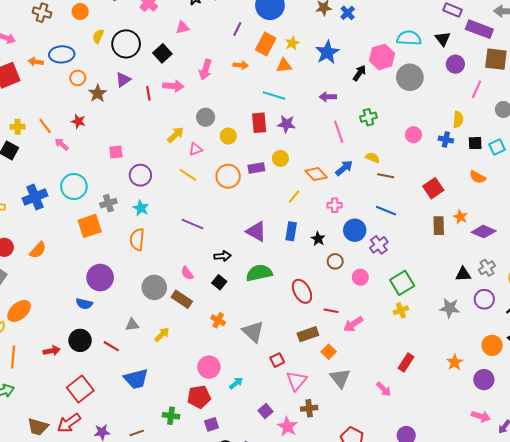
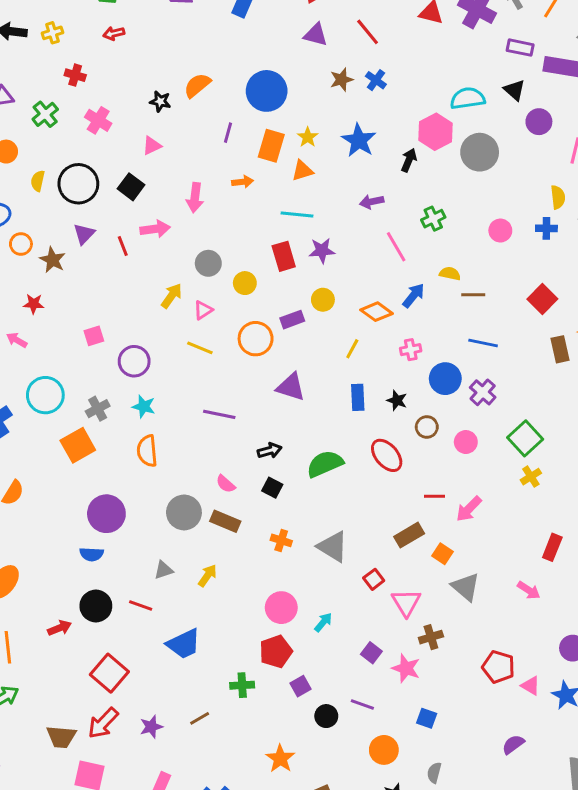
purple triangle: (256, 231) -> (291, 387), moved
red ellipse: (302, 291) -> (387, 455), moved

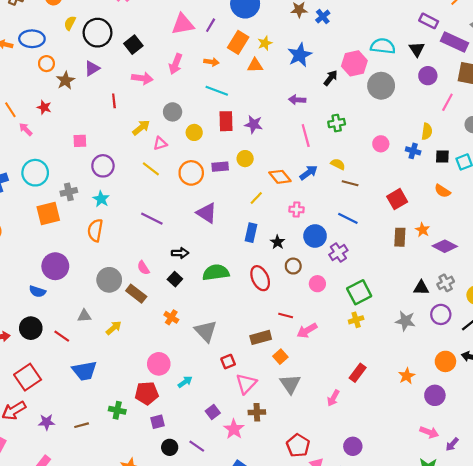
pink triangle: (152, 146) -> (183, 24), moved, size x1.6
cyan line: (297, 215) -> (217, 91), moved
red line: (123, 246) -> (114, 101), moved
pink arrow: (529, 590) -> (333, 398), turned 70

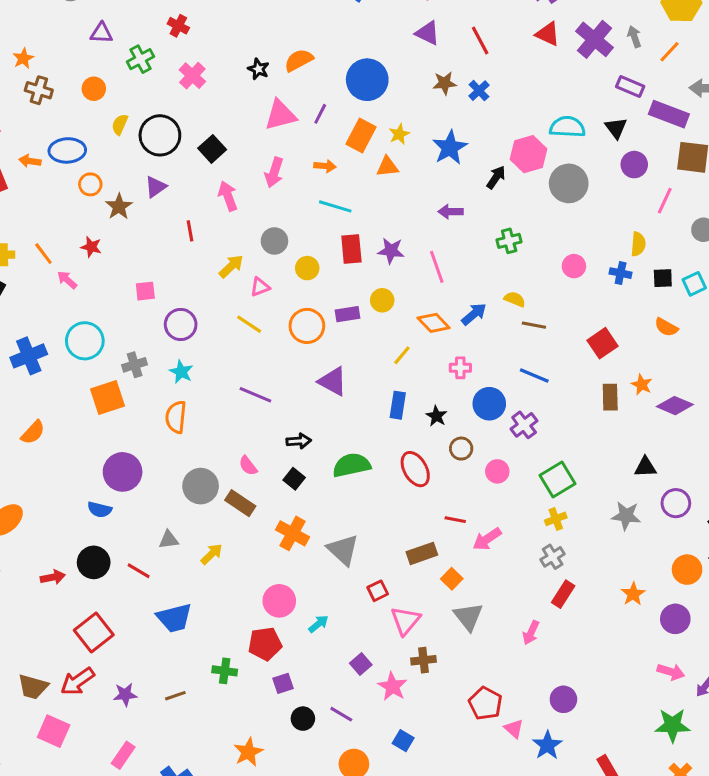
pink arrow: (142, 78) -> (228, 196), turned -114
pink line: (306, 136) -> (437, 267), moved
gray cross: (446, 283) -> (553, 557), moved
orange cross: (171, 317) -> (293, 533), size x1.5

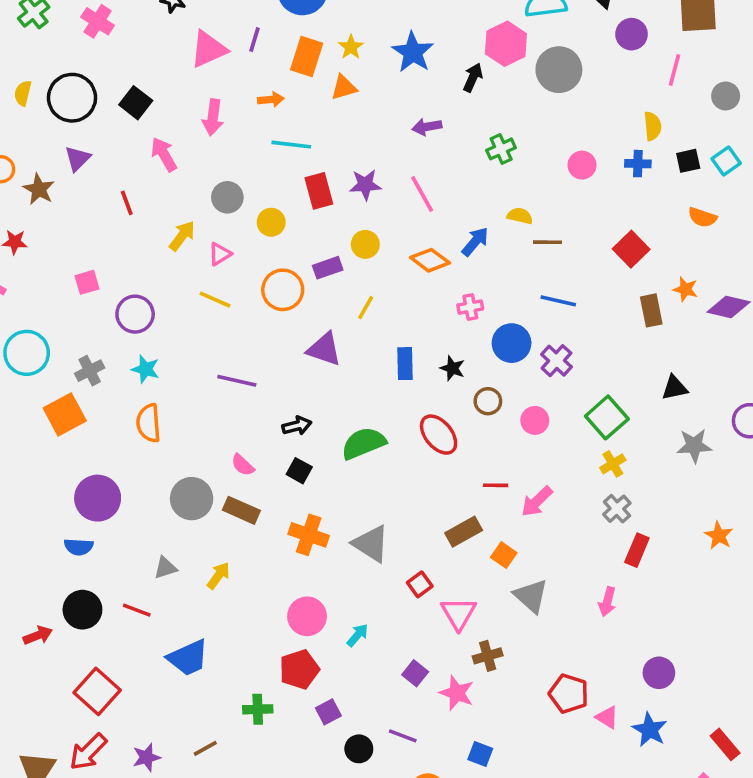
yellow line: (402, 355) -> (366, 308), moved
black triangle: (645, 467) -> (675, 388), moved

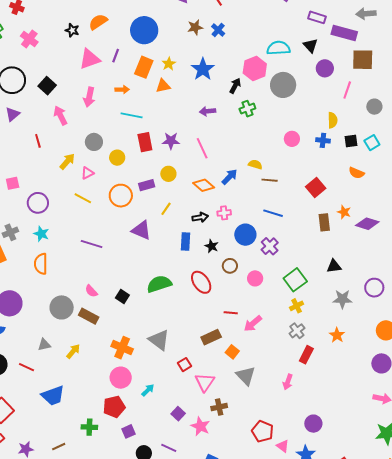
green cross: (501, 149) -> (247, 109), moved
black arrow: (297, 426) -> (200, 217), moved
orange cross: (309, 535) -> (122, 348), moved
orange star: (719, 536) -> (337, 335), moved

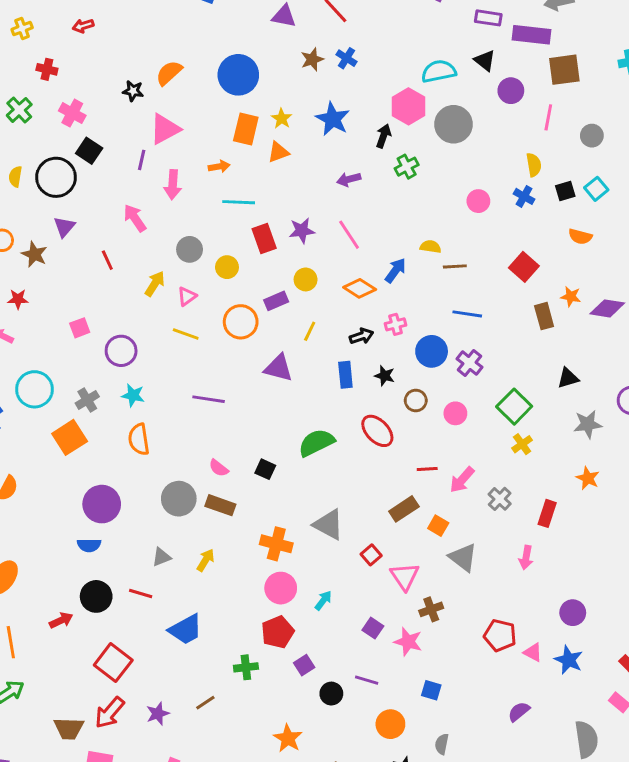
purple line: (116, 56) -> (142, 160), moved
black square: (47, 86) -> (89, 151), moved
blue cross: (323, 140) -> (524, 196), turned 32
gray cross: (297, 331) -> (500, 499), moved

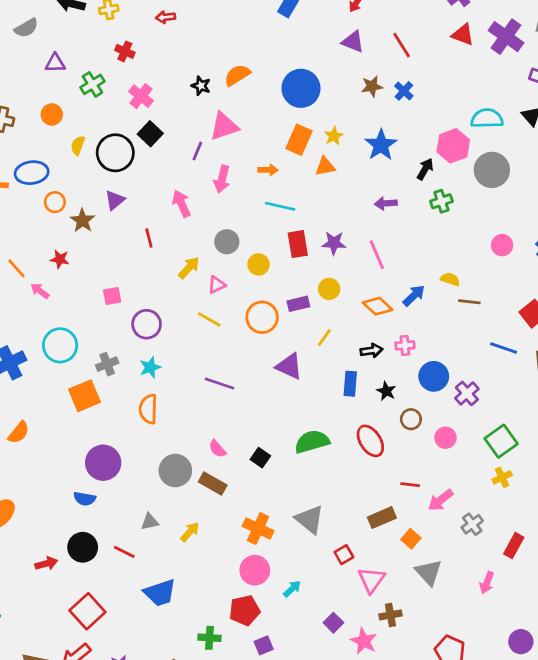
blue line: (467, 314) -> (504, 348), moved
cyan star: (133, 395) -> (150, 367), turned 30

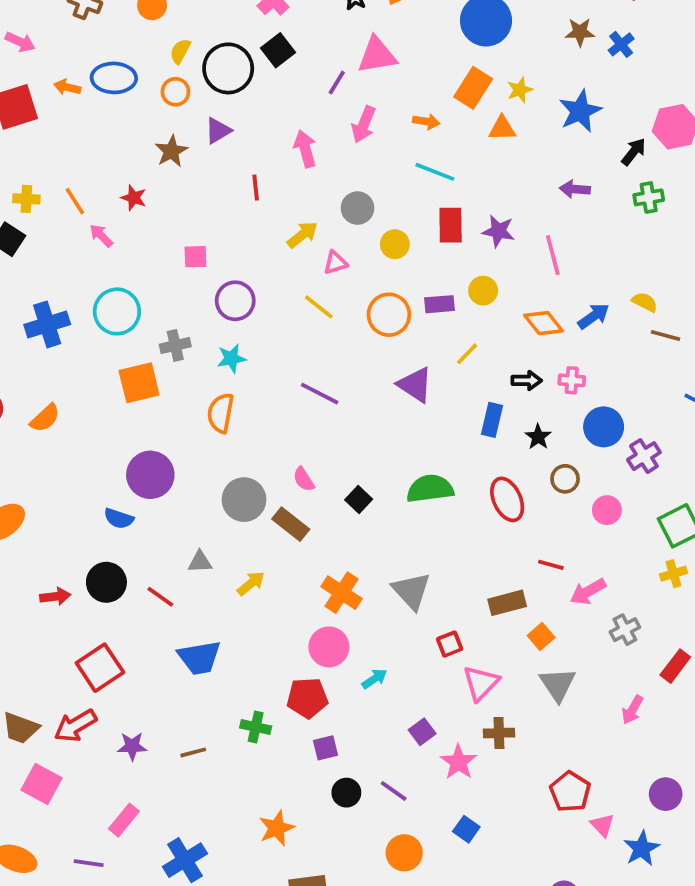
orange circle: (55, 202) -> (175, 92), moved

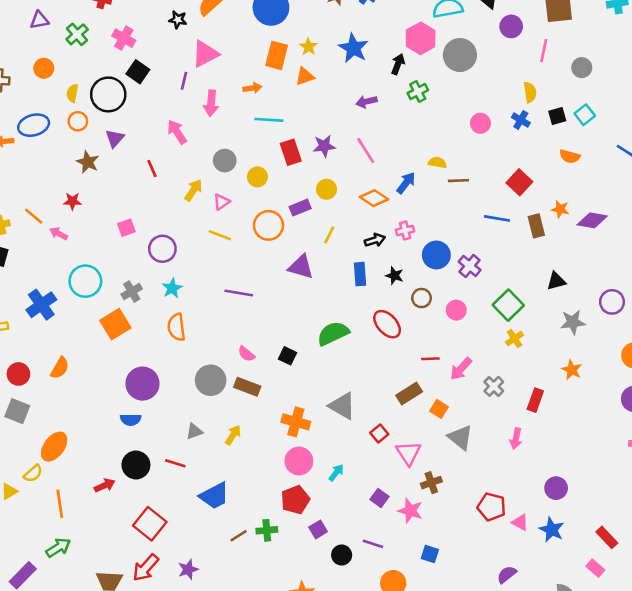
brown line: (193, 752) -> (239, 536), moved

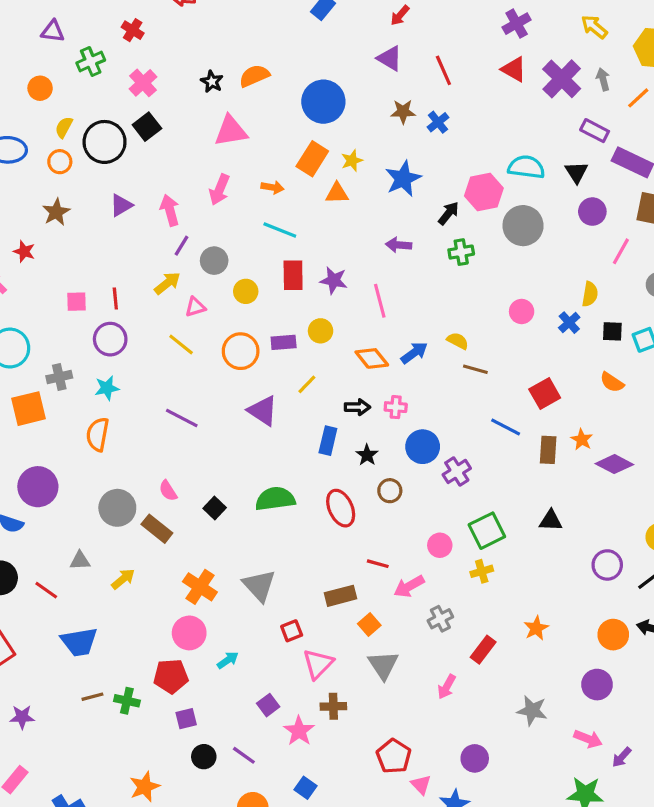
purple line: (184, 81) -> (181, 246), moved
purple triangle: (115, 138) -> (121, 205), moved
red line: (152, 169) -> (115, 298), moved
pink circle: (456, 310) -> (440, 545), moved
gray star: (573, 322) -> (532, 710), moved

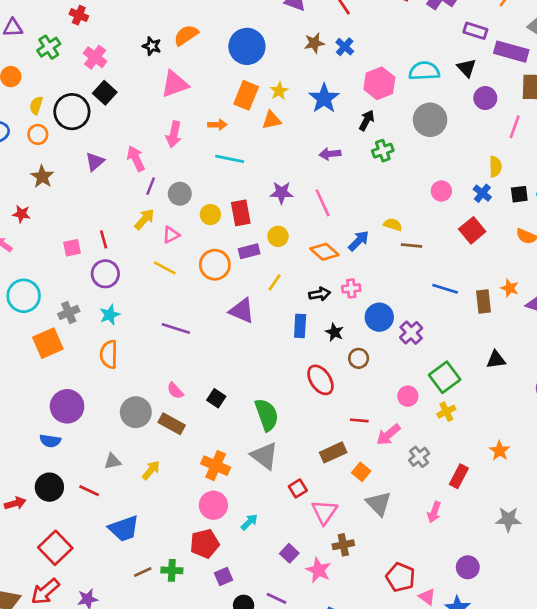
pink hexagon: (484, 192) -> (379, 83), moved
red rectangle: (293, 275) -> (241, 213), moved
red square: (545, 393) -> (472, 230), moved
green semicircle: (275, 499) -> (267, 415), moved, turned 88

